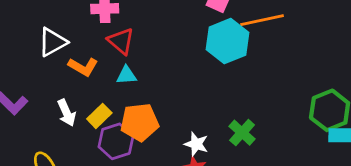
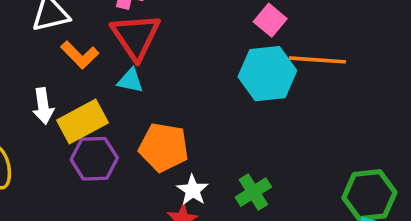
red triangle: (121, 41) -> (136, 36), size x1.4
yellow rectangle: (99, 116) -> (83, 121), size x1.5
orange pentagon: (139, 122) -> (164, 147), moved

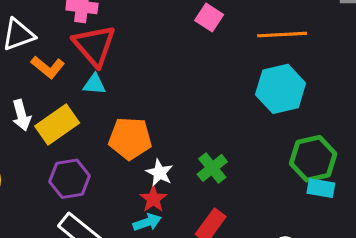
orange line: (317, 60) -> (282, 35), moved
cyan hexagon: (267, 74) -> (281, 89), moved
purple hexagon: (94, 159) -> (70, 179), moved

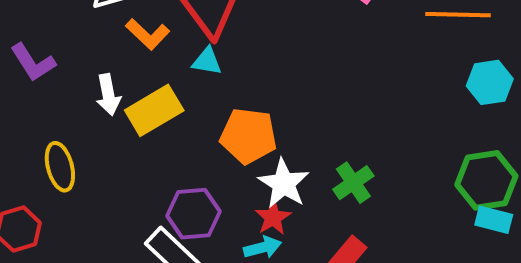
cyan hexagon: (281, 89) -> (490, 82), moved, size x0.7
white star: (160, 173) -> (284, 184), size x1.4
purple hexagon: (70, 179) -> (193, 214), moved

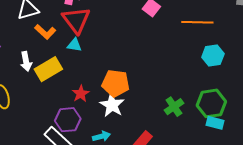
orange pentagon: (248, 136) -> (116, 83), moved
green cross: (353, 183) -> (174, 107), moved
red star: (273, 218) -> (81, 94), moved

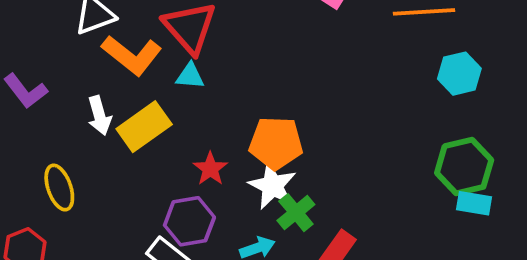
orange L-shape: (45, 32) -> (132, 55), size x1.4
green cross: (174, 107) -> (296, 213), moved

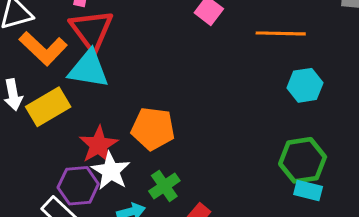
cyan triangle: (190, 76) -> (89, 69), size x1.8
red star: (210, 169) -> (99, 145), size x1.4
white star: (272, 186) -> (111, 171), moved

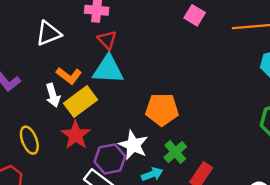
red triangle: (91, 30) -> (107, 40), size x0.6
orange L-shape: (43, 48) -> (69, 76), moved, size x0.7
red star: (99, 145) -> (76, 135), moved

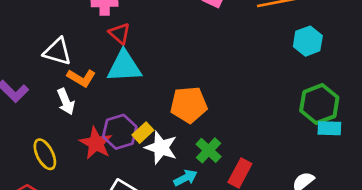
white triangle: (48, 33) -> (58, 52), moved, turned 44
yellow rectangle: (81, 101) -> (143, 133), moved, size x0.6
purple hexagon: (110, 159) -> (120, 132), moved

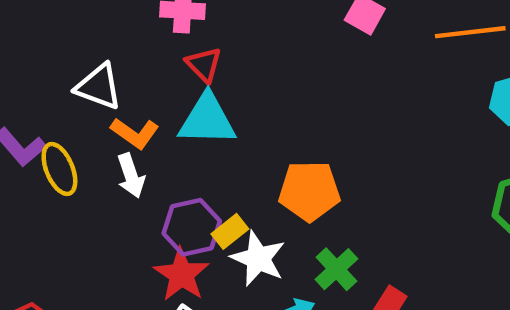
white arrow: (66, 102) -> (131, 176), moved
red star: (96, 143) -> (181, 274), moved
yellow ellipse: (45, 154) -> (59, 169), moved

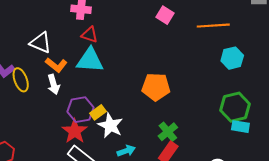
red triangle: (204, 64) -> (90, 35), turned -30
orange pentagon: (309, 191) -> (156, 87), moved
green cross: (336, 269) -> (168, 132), moved

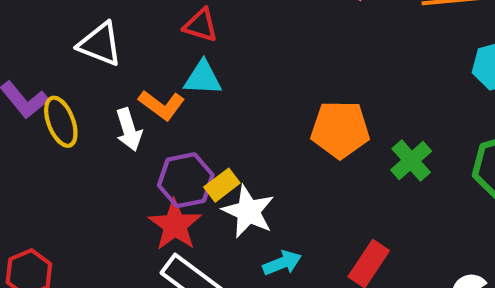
cyan triangle: (90, 60) -> (203, 78), size x0.7
orange L-shape: (56, 65) -> (162, 105), moved
green cross: (168, 132) -> (411, 161), moved

